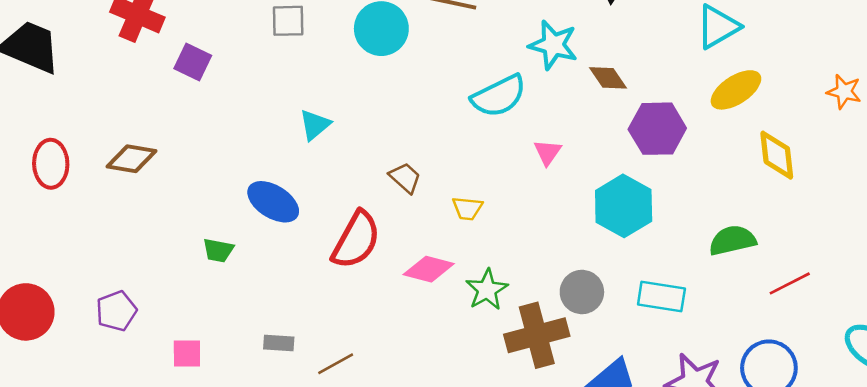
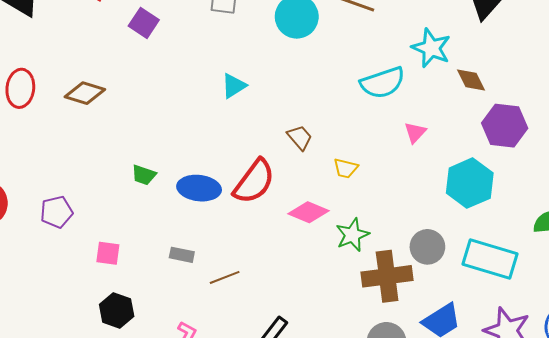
blue ellipse: (273, 202) -> (199, 188), moved, turned -33
cyan rectangle: (661, 296) -> (490, 259), size x1.4

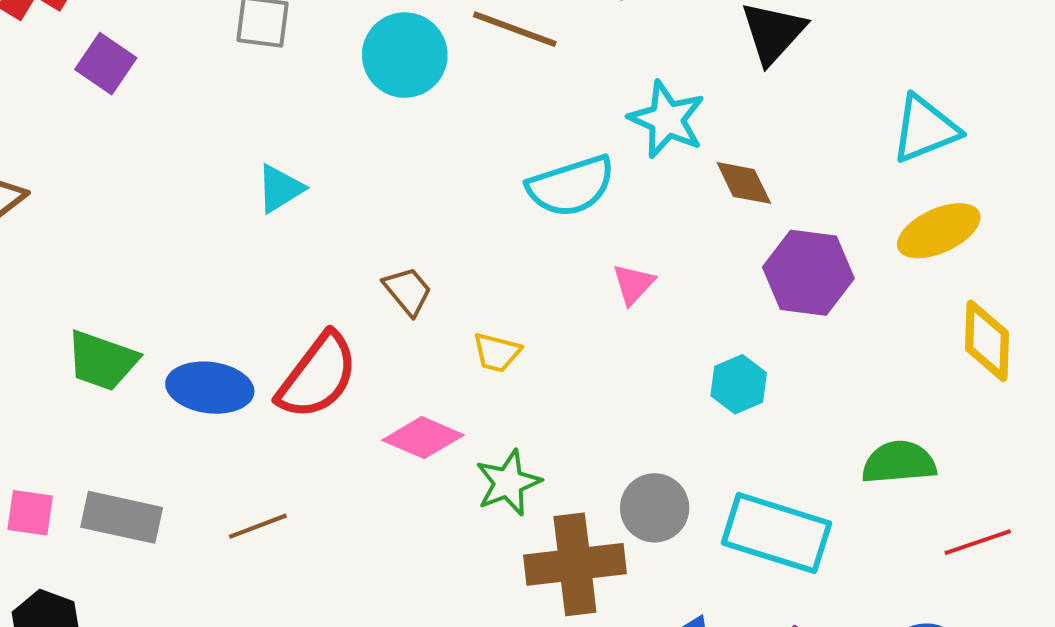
green trapezoid: (144, 175) -> (102, 361), size x1.5
cyan hexagon: (470, 183) -> (739, 384), size x0.6
gray rectangle: (182, 255) -> (122, 517), moved, size x1.6
brown line: (225, 277) -> (258, 526), moved

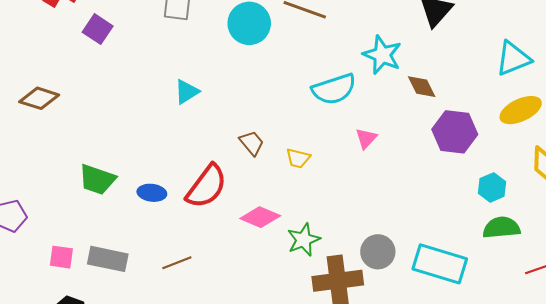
yellow trapezoid: (497, 352) -> (298, 158), moved
cyan hexagon: (739, 384) -> (492, 187), moved
blue ellipse: (210, 388) -> (152, 193), size x0.7

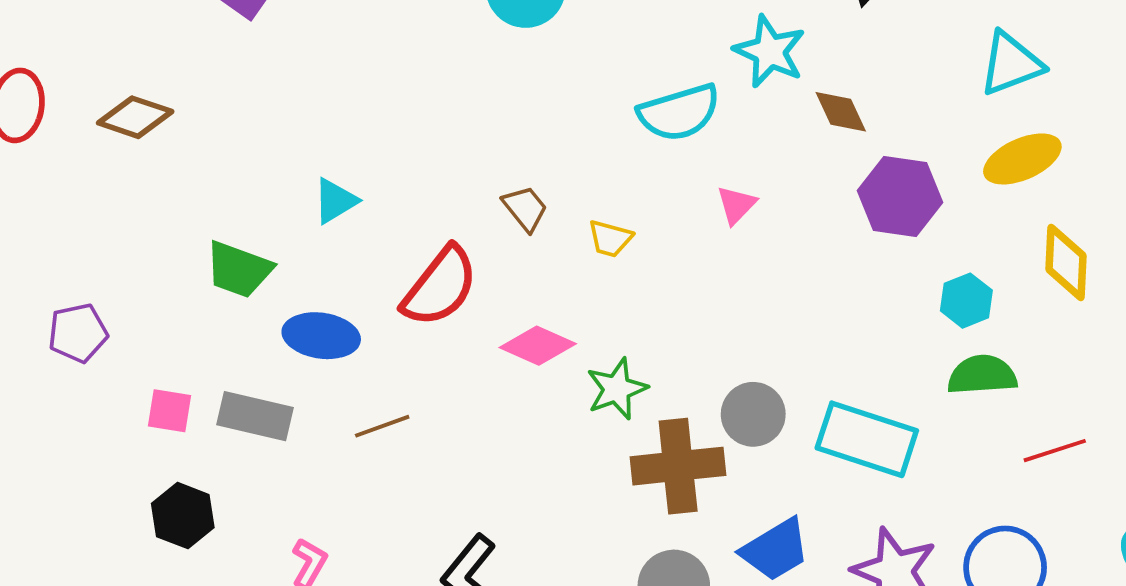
cyan triangle: (187, 92) -> (335, 201), moved
blue ellipse: (152, 193) -> (321, 336), moved, size x1.4

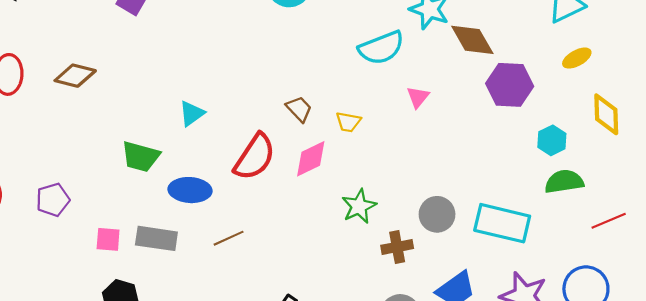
brown diamond: (841, 112) -> (472, 40), size x1.4
yellow ellipse: (1022, 159) -> (577, 58), size x0.7
pink diamond: (538, 346) -> (311, 159), moved, turned -45
brown cross: (678, 466) -> (397, 247), size x0.6

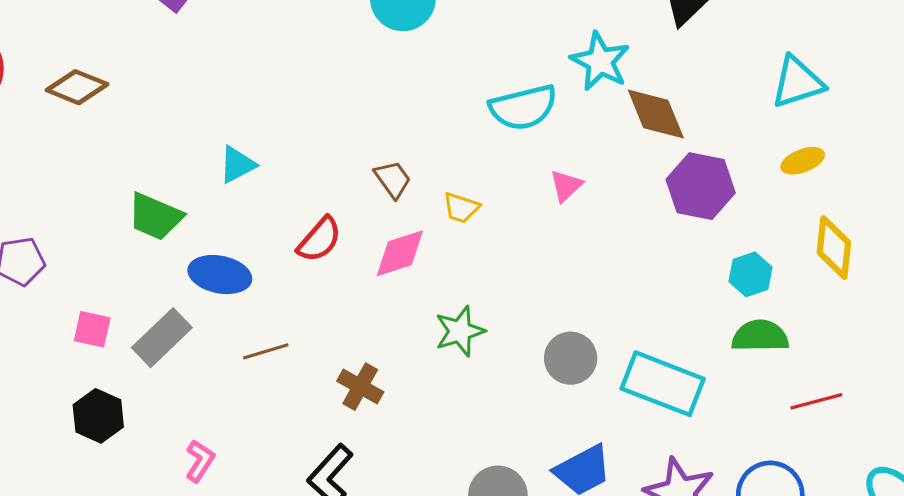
red semicircle: (255, 157) -> (319, 240), size x0.7
gray rectangle: (156, 238) -> (162, 338), turned -60
brown cross: (397, 247) -> (360, 387), moved, turned 32

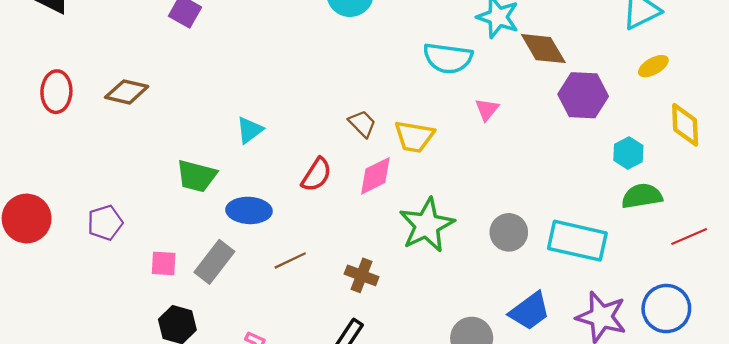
cyan semicircle: (523, 107) -> (448, 58), turned 30
yellow trapezoid: (461, 208) -> (414, 137), size x1.5
green star: (460, 331) -> (427, 225), size x1.5

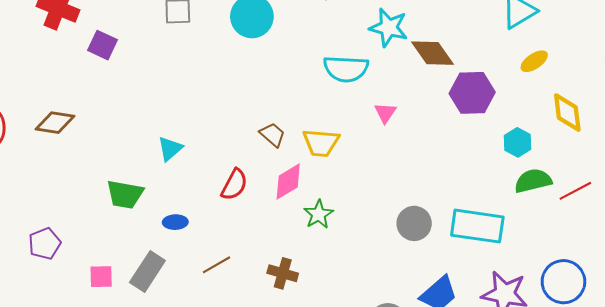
blue ellipse: (249, 210) -> (175, 222), size x0.6
green star: (427, 225) -> (318, 214), moved, size x0.6
red line: (689, 237) -> (575, 191), moved

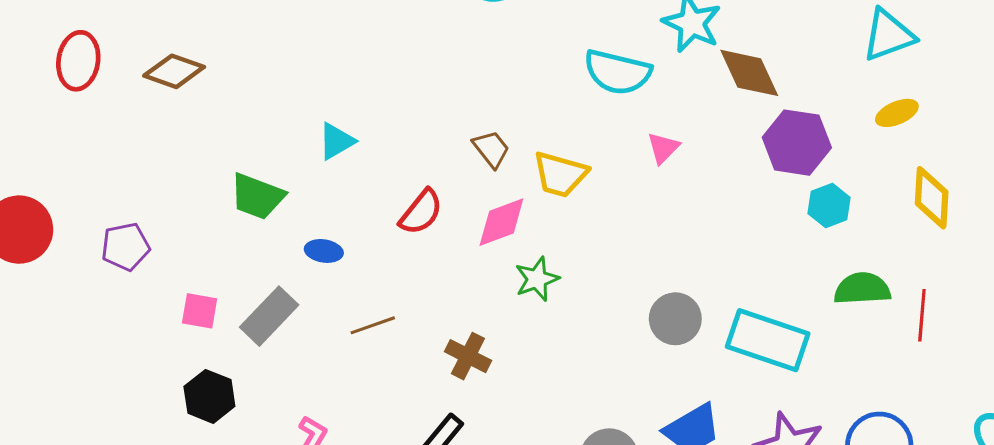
cyan hexagon: (518, 142) -> (829, 206), moved
red line: (575, 191) -> (922, 315), turned -68

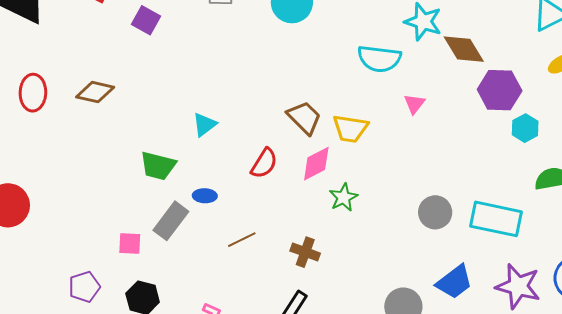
brown trapezoid: (491, 149) -> (304, 118), size x1.4
purple pentagon: (125, 247) -> (84, 287), moved
gray rectangle: (269, 316) -> (171, 221), moved

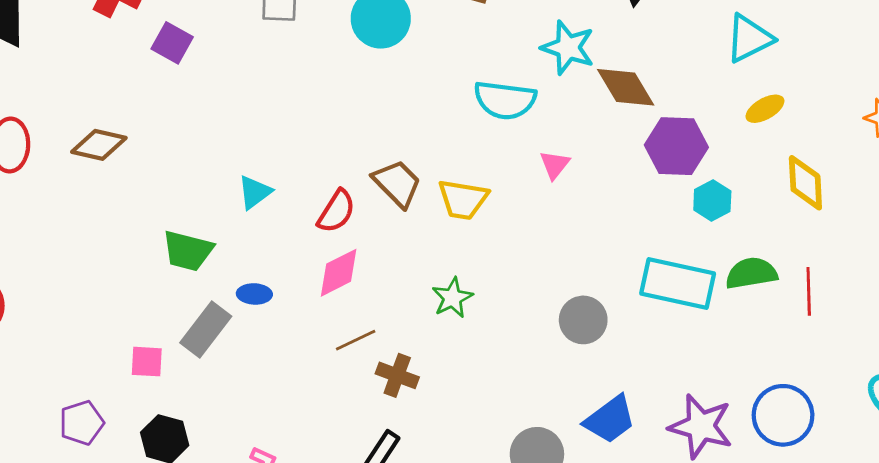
red semicircle: (264, 163) -> (336, 211), moved
pink diamond: (316, 164) -> (339, 273), moved
cyan rectangle: (496, 219) -> (678, 284), moved
brown line: (242, 240) -> (356, 340), moved

